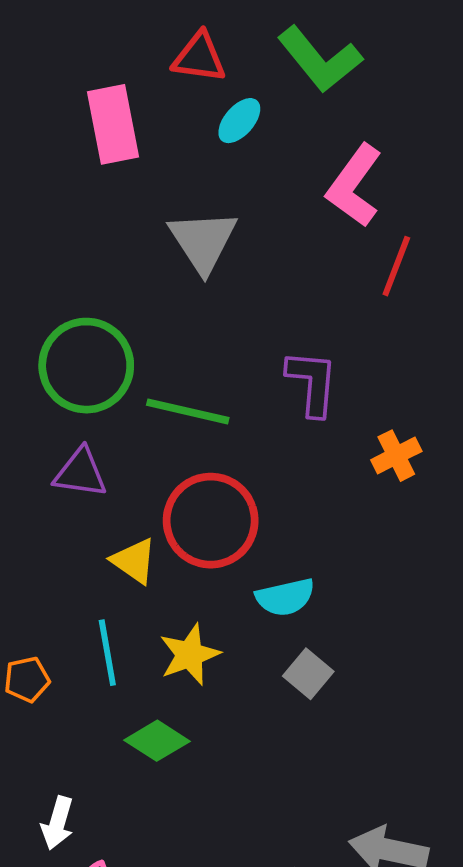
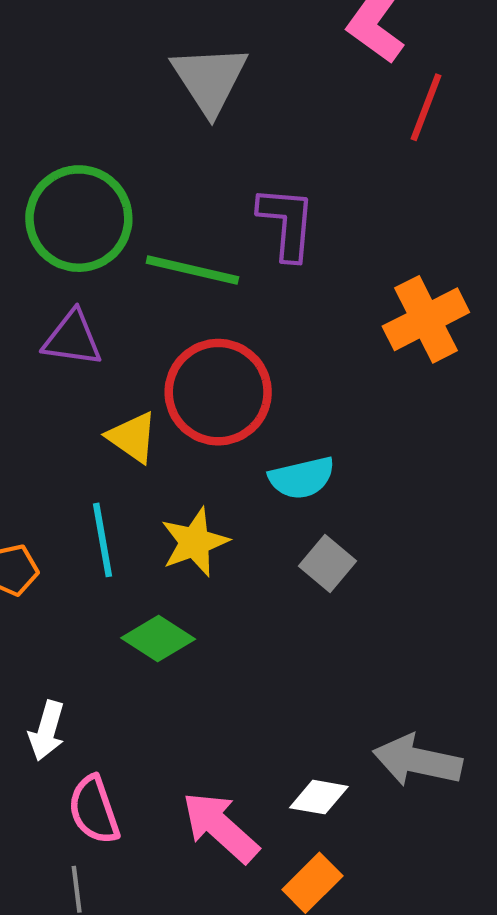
purple L-shape: (312, 383) -> (287, 223), moved
orange cross: (396, 456) -> (426, 319), size x1.5

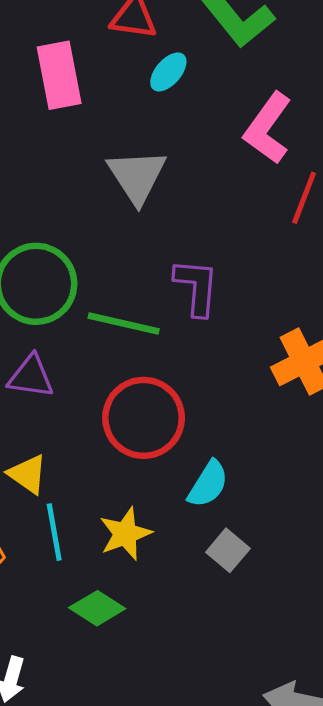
yellow triangle: (132, 437) -> (28, 474), moved
cyan semicircle: (302, 478) -> (208, 484), turned -45

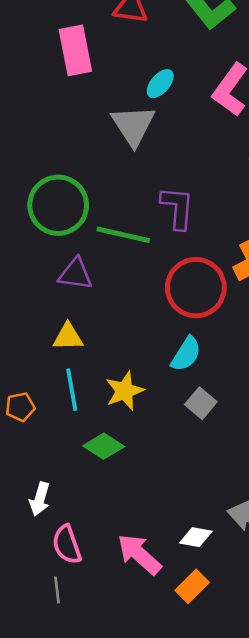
cyan ellipse: (168, 72) -> (160, 84), moved
purple triangle: (31, 376) -> (75, 274), moved
red circle: (144, 418) -> (196, 288), moved
yellow triangle: (28, 474) -> (68, 337), moved, turned -36

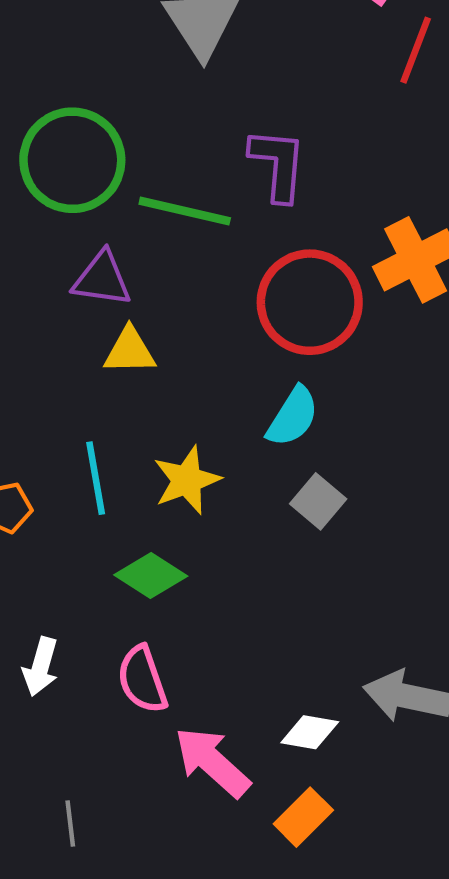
yellow triangle: (68, 337) -> (130, 351), moved
pink semicircle: (67, 544) -> (142, 679), moved

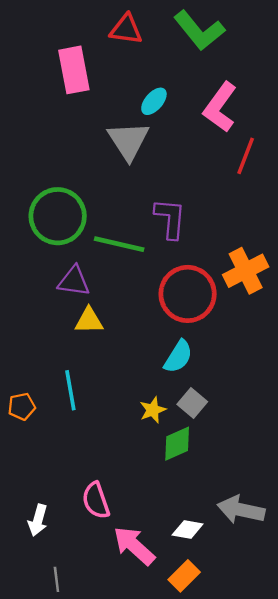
yellow star: (187, 480) -> (153, 410), moved, size x0.7
green diamond: (151, 576) -> (177, 444), moved, turned -57
white arrow: (41, 667) -> (38, 520), moved

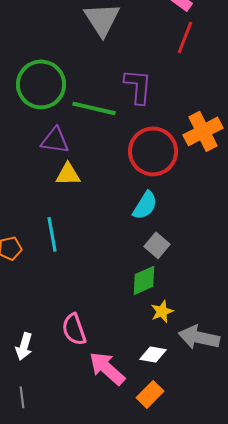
red line: (246, 156) -> (185, 37), moved
yellow star: (153, 410) -> (162, 311), moved
gray line: (56, 579) -> (22, 397), moved

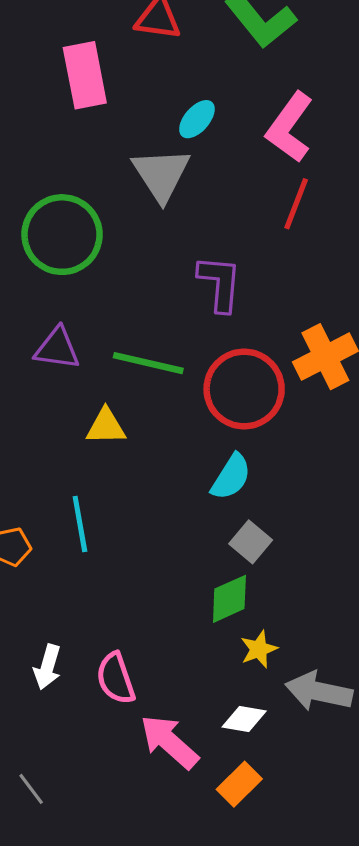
green circle: (41, 84) -> (62, 235), moved
green line: (94, 108) -> (148, 363), moved
purple triangle: (55, 140) -> (57, 348), moved
white arrow: (24, 346) -> (47, 667), moved
gray line: (22, 397) -> (31, 789), turned -30

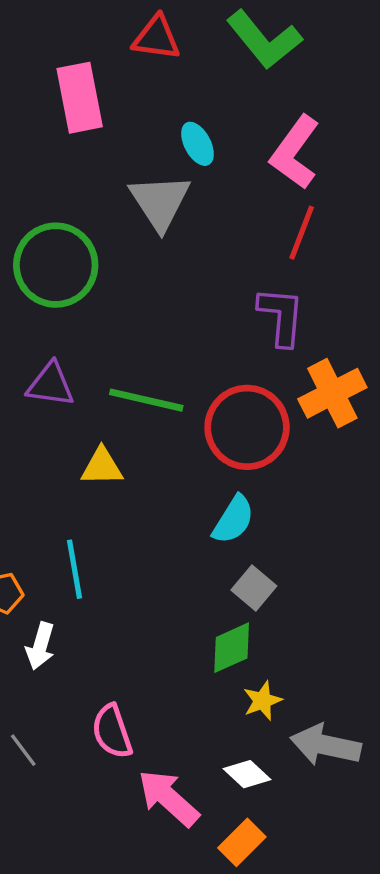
cyan ellipse: (197, 119) -> (197, 144), turned -69
purple L-shape: (220, 283) -> (281, 316), moved
white arrow: (47, 667) -> (40, 646), moved
white diamond: (244, 719) -> (247, 774), turned 33
gray line: (31, 789) -> (23, 750), moved

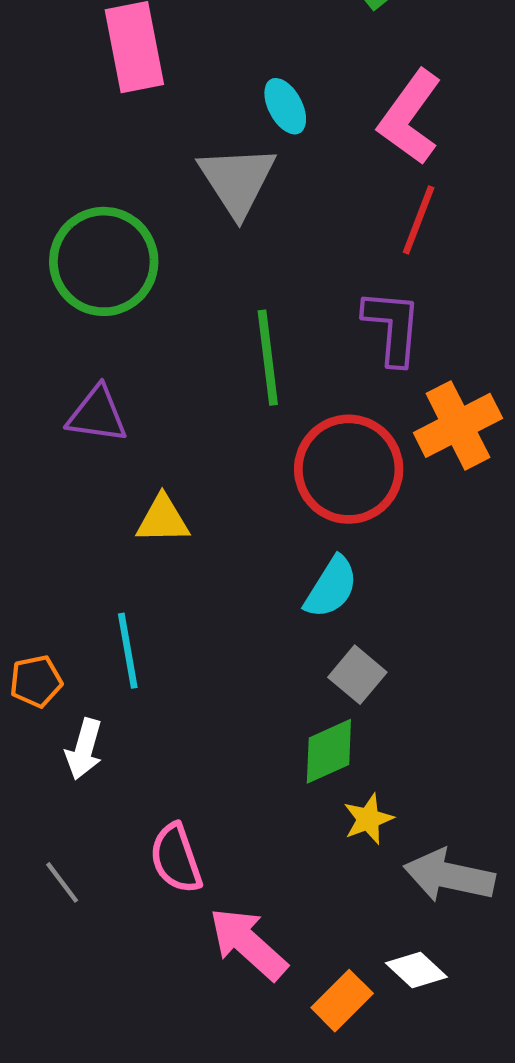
green line: (146, 400) -> (268, 358), moved, turned 70
white diamond: (247, 774) -> (416, 970), moved

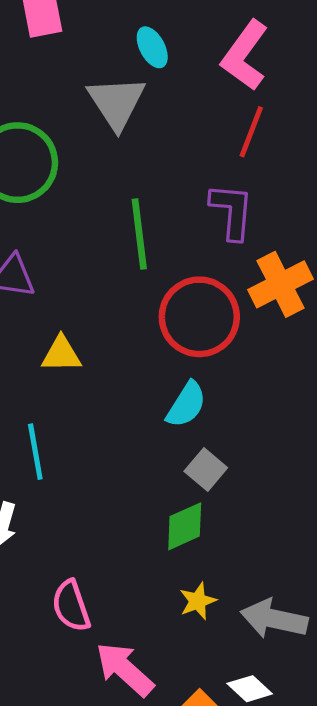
yellow star: (368, 819) -> (198, 601), moved

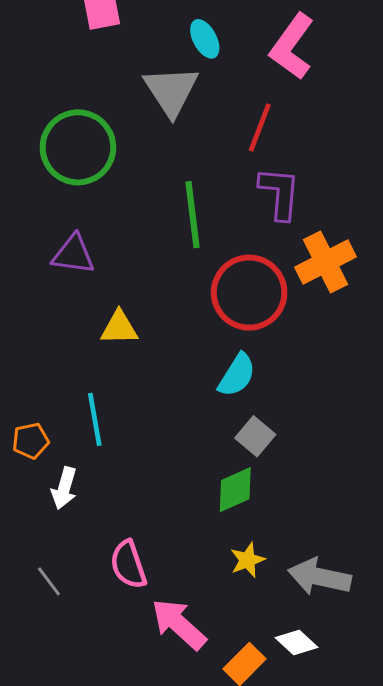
red line: (251, 132) -> (260, 128), moved

